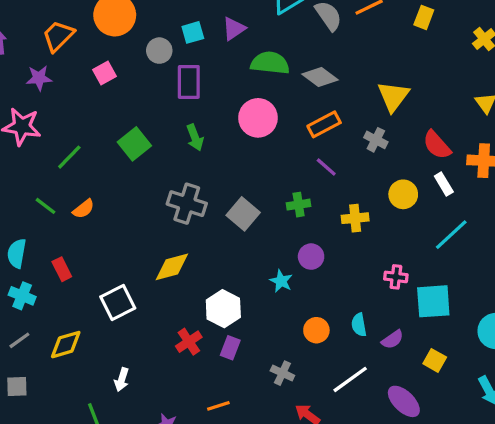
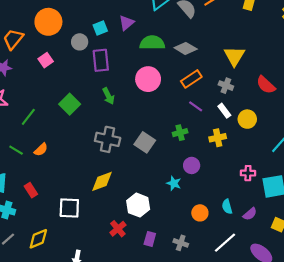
white rectangle: (444, 184) -> (224, 111), moved
white square: (118, 302) -> (69, 208), turned 35
purple rectangle: (230, 348) -> (150, 239), moved

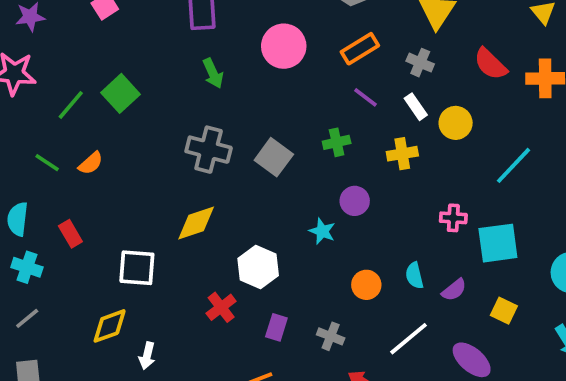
green square: (70, 104) -> (121, 93), moved
yellow diamond: (38, 239) -> (110, 326), moved

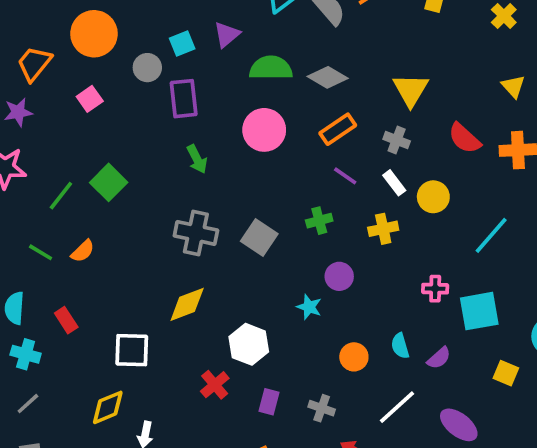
yellow square: (504, 311) -> (506, 373), moved

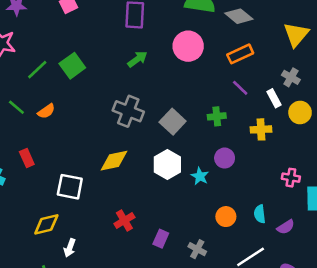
gray cross: (397, 140) -> (291, 77), moved
green arrow: (197, 159) -> (137, 59), turned -108
white hexagon: (249, 344) -> (167, 165), moved

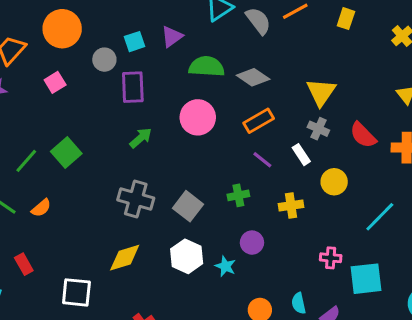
gray cross: (291, 77) -> (318, 129), moved
white rectangle: (274, 98) -> (301, 155), moved

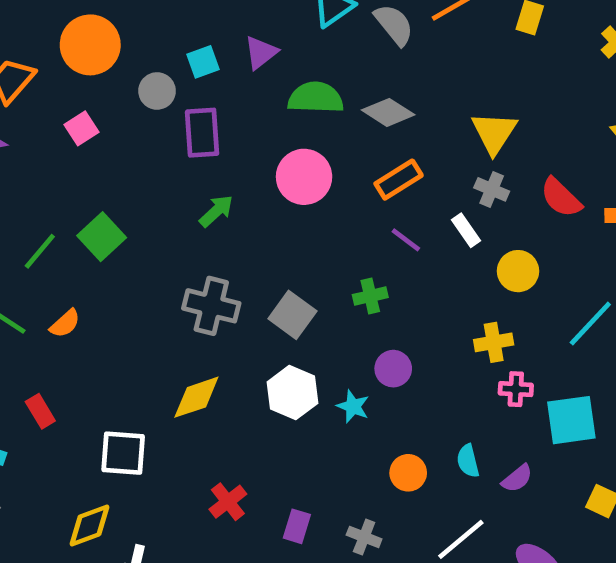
yellow cross: (291, 206) -> (494, 342), moved

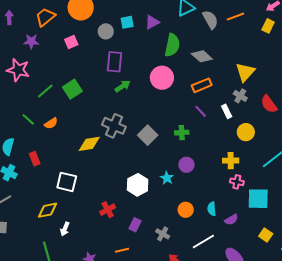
green semicircle: (316, 98) -> (172, 45), turned 90
purple rectangle: (202, 133) -> (115, 62), moved
white hexagon: (292, 393) -> (138, 185), moved
yellow diamond: (196, 397) -> (89, 144), moved

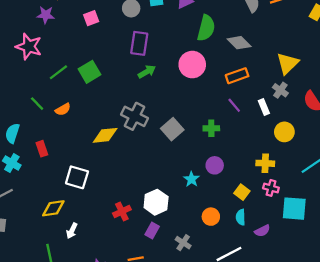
white hexagon: (138, 185) -> (156, 202), moved
yellow square: (266, 235) -> (242, 192), moved

